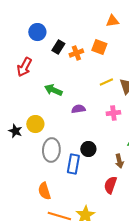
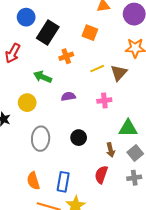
black rectangle: (58, 47) -> (48, 33), size x1.6
orange cross: (76, 53) -> (66, 56), moved
yellow circle: (35, 124) -> (27, 103), moved
blue rectangle: (73, 164) -> (63, 182), moved

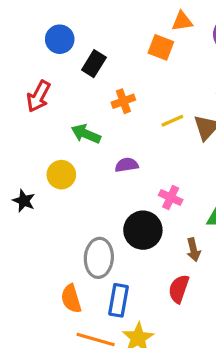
black rectangle: (48, 33) -> (94, 64), size x0.7
orange square: (90, 33) -> (161, 47), moved
pink cross: (104, 101) -> (171, 197), moved, turned 32
black circle: (79, 138) -> (143, 230), size x1.5
gray ellipse: (41, 139) -> (99, 258), moved

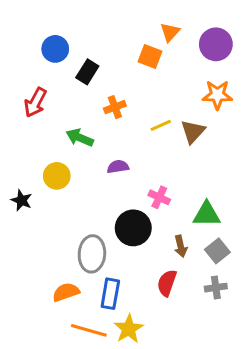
orange triangle: (182, 21) -> (170, 32), turned -40
orange semicircle: (71, 299) -> (66, 292), turned 88

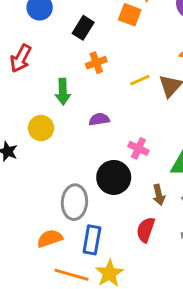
black rectangle: (87, 72) -> (83, 28), moved
green arrow: (80, 138) -> (63, 92), turned -115

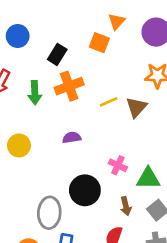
orange cross: (96, 63) -> (69, 86), size x1.5
green arrow: (63, 92) -> (35, 93), moved
pink cross: (138, 148) -> (118, 165), moved

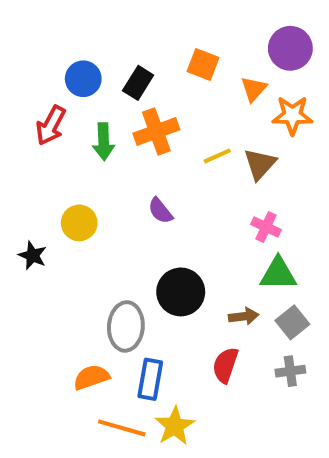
orange triangle: (117, 21) -> (254, 89), moved
blue circle: (18, 36) -> (83, 79), moved
purple semicircle: (72, 138) -> (160, 211), turned -120
pink cross: (118, 165) -> (266, 227), moved
brown arrow: (126, 206) -> (244, 316), turned -84

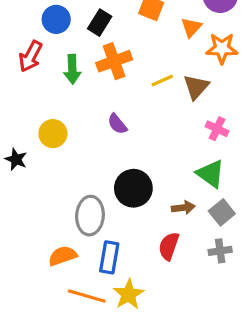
pink cross: (266, 227) -> (217, 129), moved
green triangle: (278, 274) -> (211, 174), turned 36

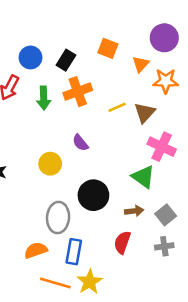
pink cross: (217, 129) -> (162, 147), size x1.5
yellow circle: (53, 134) -> (50, 164), moved
green triangle: (211, 174) -> (143, 177), moved

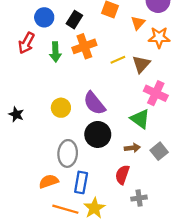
purple semicircle: (80, 143) -> (94, 103), moved, size x1.6
gray cross: (164, 246) -> (139, 198), moved

